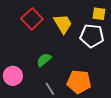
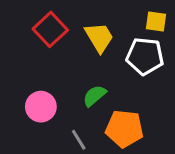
green semicircle: (44, 60) -> (94, 96), moved
pink circle: (13, 76) -> (41, 107), moved

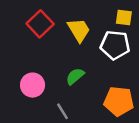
orange pentagon: (124, 129) -> (119, 101), moved

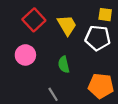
green semicircle: (75, 76) -> (64, 65), turned -63
pink circle: (33, 85) -> (25, 55), moved

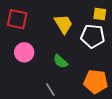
red square: (34, 20) -> (17, 19), moved, turned -35
green semicircle: (64, 65) -> (60, 61), turned -35

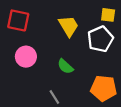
white pentagon: (93, 36) -> (100, 39), turned -30

